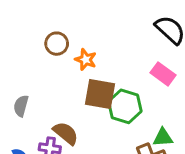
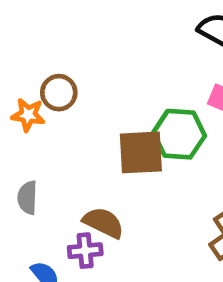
orange star: (86, 60) -> (28, 115), moved
green hexagon: (125, 106) -> (179, 134), moved

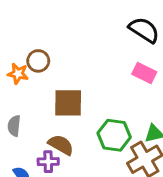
green hexagon: (179, 134) -> (114, 135), moved
brown square: (141, 152) -> (68, 103), moved

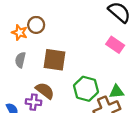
gray semicircle: (14, 126) -> (20, 60), moved

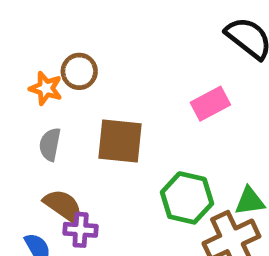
pink rectangle: (115, 45) -> (210, 104), moved, turned -60
brown semicircle: (45, 91) -> (63, 206), moved

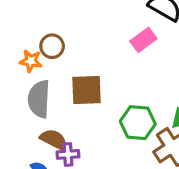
pink rectangle: (210, 104) -> (143, 40), moved
gray semicircle: (50, 144) -> (39, 99), size x1.6

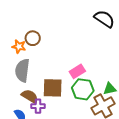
pink rectangle: (143, 40) -> (77, 71), moved
brown square: (87, 90) -> (53, 88), moved

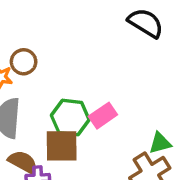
green hexagon: (83, 89) -> (70, 118), moved

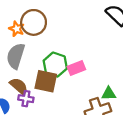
brown circle: (24, 62) -> (34, 22), size x1.5

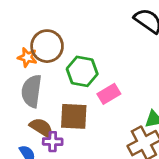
green hexagon: (55, 65) -> (82, 71), moved

